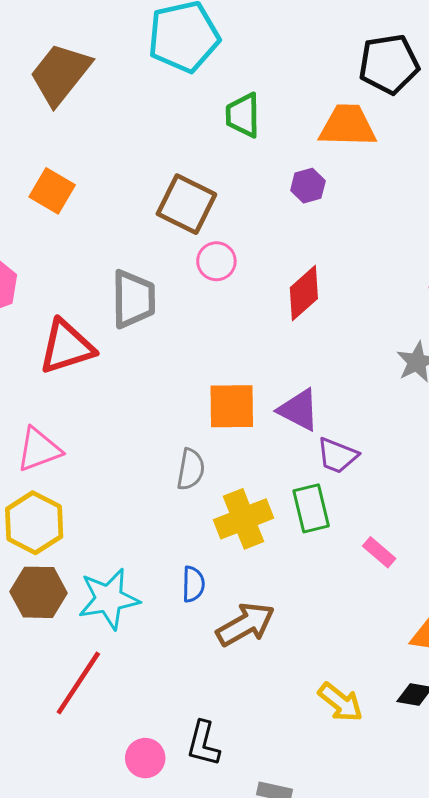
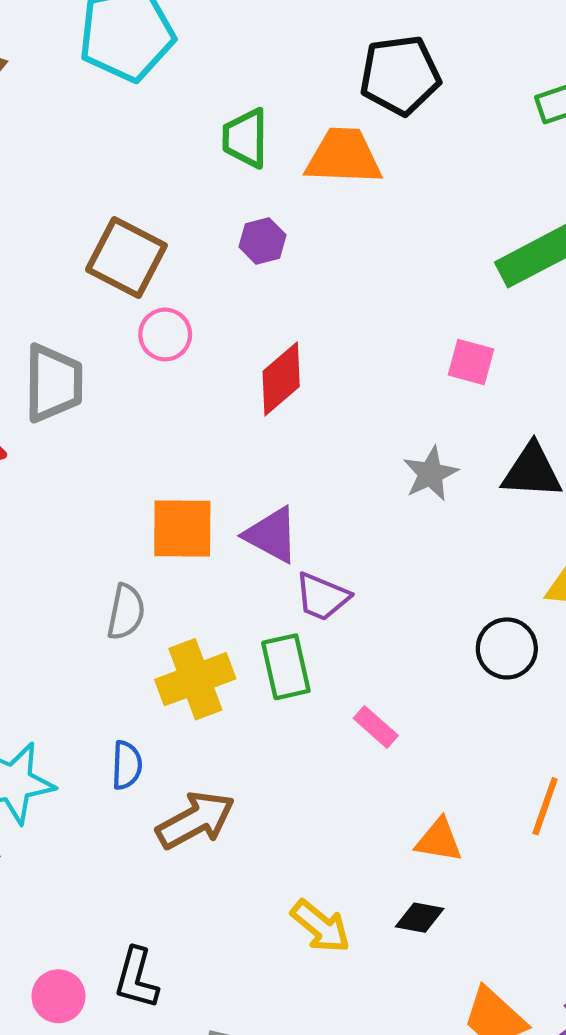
green trapezoid: (243, 115) -> (245, 138), moved
purple hexagon: (308, 186) -> (262, 241), moved

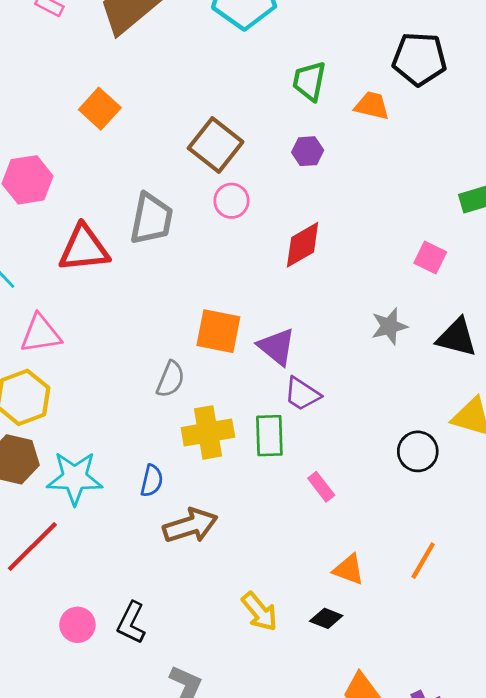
orange trapezoid: (344, 156) -> (372, 106), size x0.7

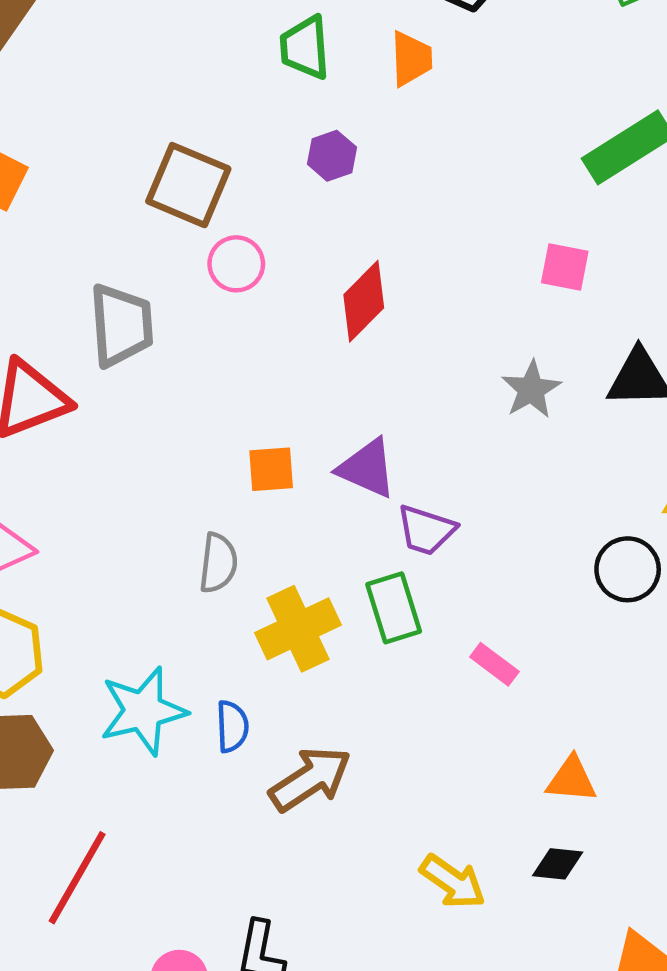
orange trapezoid: (372, 106) -> (411, 59), turned 90
orange square: (218, 331) -> (271, 469), size x0.7
cyan star: (75, 478) -> (143, 711), moved

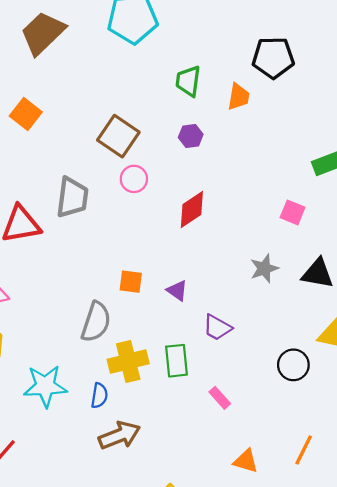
purple triangle: (367, 468) -> (177, 291), size x0.7
purple trapezoid: (426, 530) -> (217, 327), moved
gray semicircle: (218, 563) -> (96, 322), size x1.4
blue semicircle: (232, 726) -> (99, 396), moved

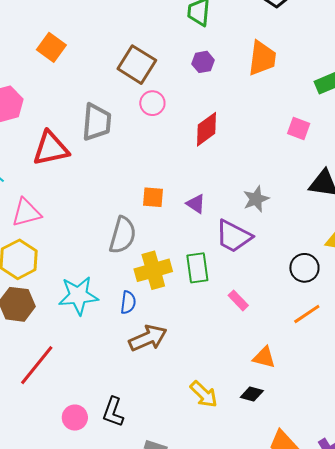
orange trapezoid: (239, 97) -> (262, 58), moved, size x1.4
gray star: (264, 268) -> (256, 199), moved
purple trapezoid: (217, 327) -> (234, 236), size x1.4
orange line: (304, 450) -> (307, 314), moved, turned 32

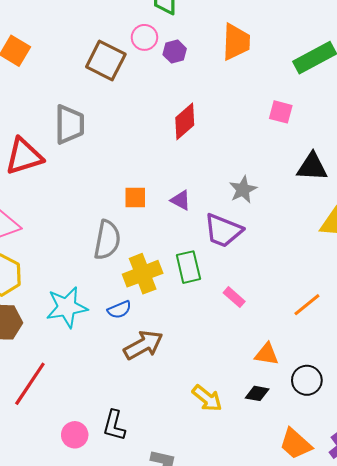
pink circle: (152, 103) -> (144, 37), moved
black circle: (304, 268) -> (307, 380), moved
blue semicircle: (128, 302) -> (119, 310), turned 65

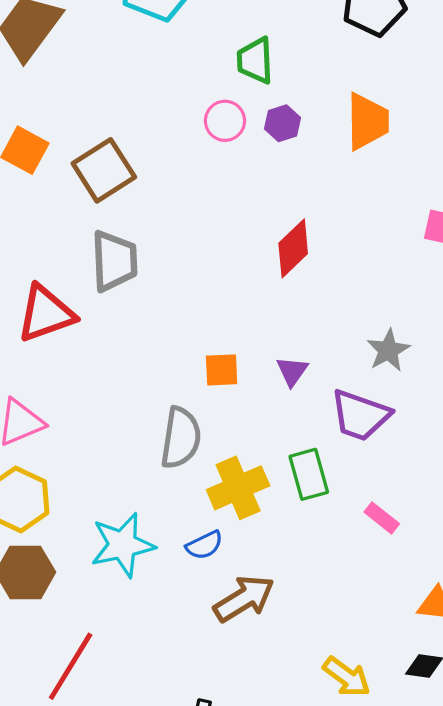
purple hexagon: (175, 52) -> (283, 123), moved
brown square: (106, 61) -> (104, 170), moved, turned 33
purple triangle: (181, 200) -> (292, 371), turned 40

